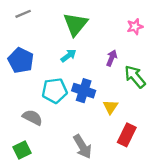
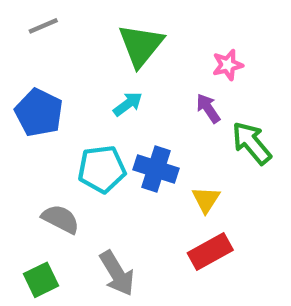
pink star: (135, 27) -> (228, 65), moved
purple arrow: (112, 58) -> (208, 108), turned -56
red rectangle: (127, 135) -> (210, 252), moved, turned 35
gray arrow: (82, 147) -> (117, 273), moved

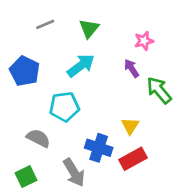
gray line: (43, 26) -> (45, 24), moved
green triangle: (141, 45) -> (89, 29), size x0.7
cyan arrow: (128, 104) -> (81, 66), size x1.5
blue cross: (156, 169) -> (99, 148), moved

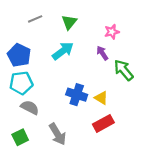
cyan pentagon: (64, 107) -> (21, 83), moved
yellow triangle: (130, 126) -> (101, 98), turned -32
blue cross: (99, 148) -> (77, 95), moved

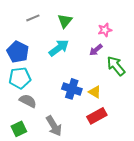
purple arrow: (102, 53) -> (96, 50), turned -96

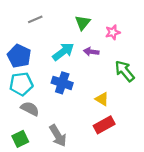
green triangle: (65, 21) -> (83, 23), moved
purple arrow: (96, 50) -> (91, 52), moved, turned 48
blue cross: (72, 89) -> (62, 83), moved

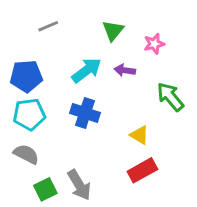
blue pentagon: (19, 56) -> (26, 76), turned -30
gray semicircle: (30, 109) -> (26, 154), moved
green square: (20, 139) -> (45, 189), moved

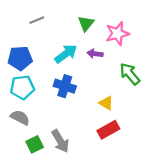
pink star: (154, 44) -> (117, 34), size x1.5

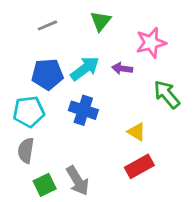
green triangle: (86, 23) -> (101, 21), moved
blue pentagon: (20, 58) -> (47, 74), moved
gray semicircle: (20, 118) -> (26, 150), turned -108

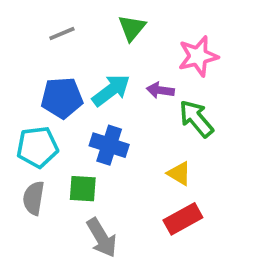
green arrow: (167, 94) -> (196, 119), moved
green square: (45, 185) -> (83, 189), moved, turned 30

